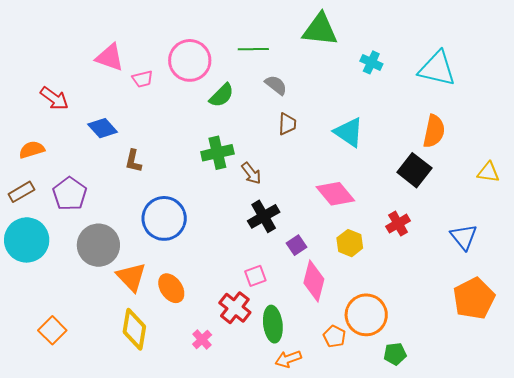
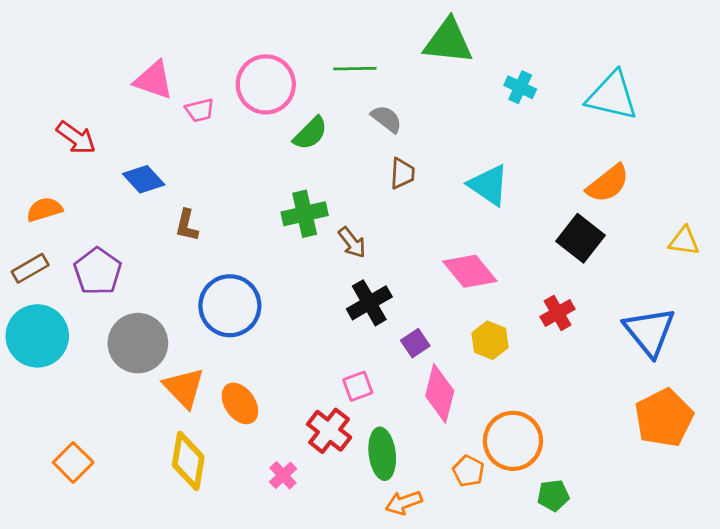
orange semicircle: (434, 131) -> (608, 184), turned 40
blue triangle: (464, 237) -> (650, 332), size x1.4

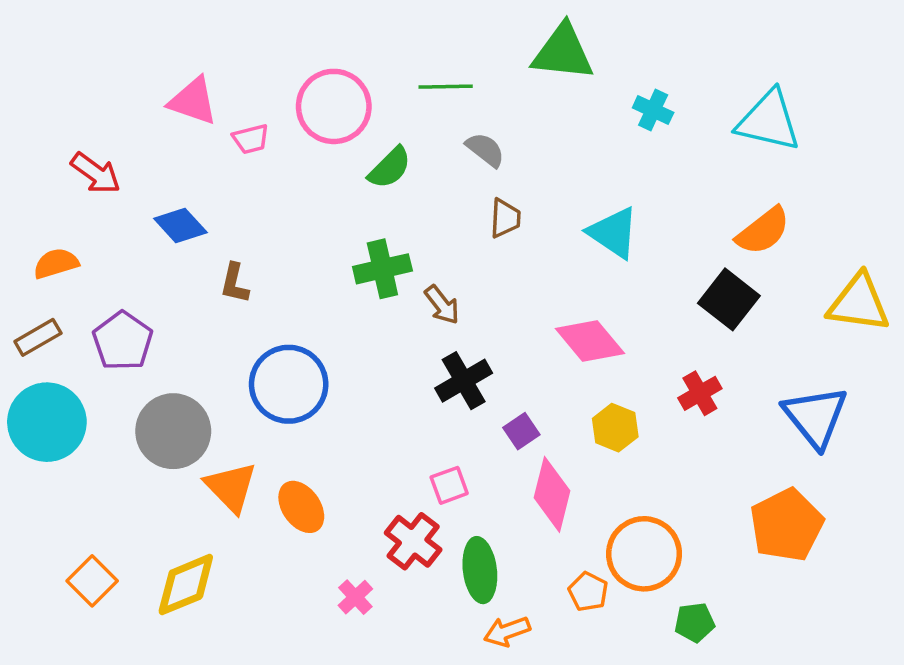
yellow triangle: (684, 241) -> (859, 303), size x1.6
orange pentagon: (664, 418) -> (787, 525), moved
yellow diamond: (188, 461) -> (186, 585), moved, turned 58

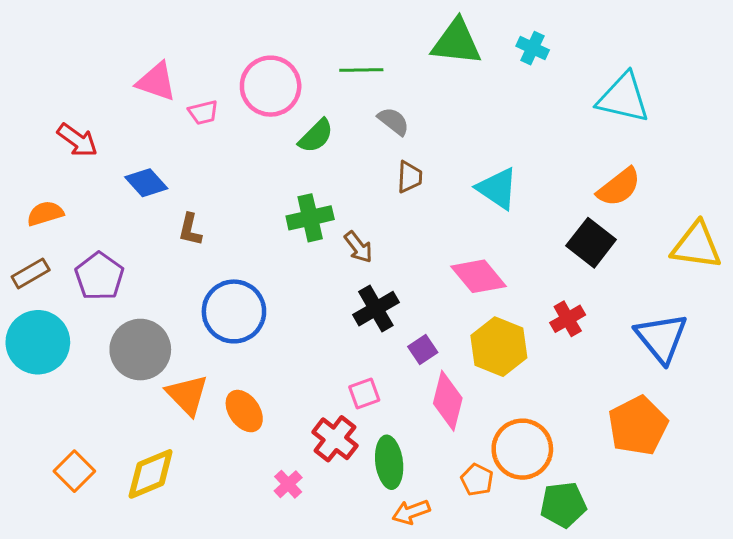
cyan cross: (653, 110) -> (533, 48), moved
yellow hexagon: (615, 428) -> (499, 347), size x1.5
green pentagon: (695, 622) -> (563, 505), size x1.4

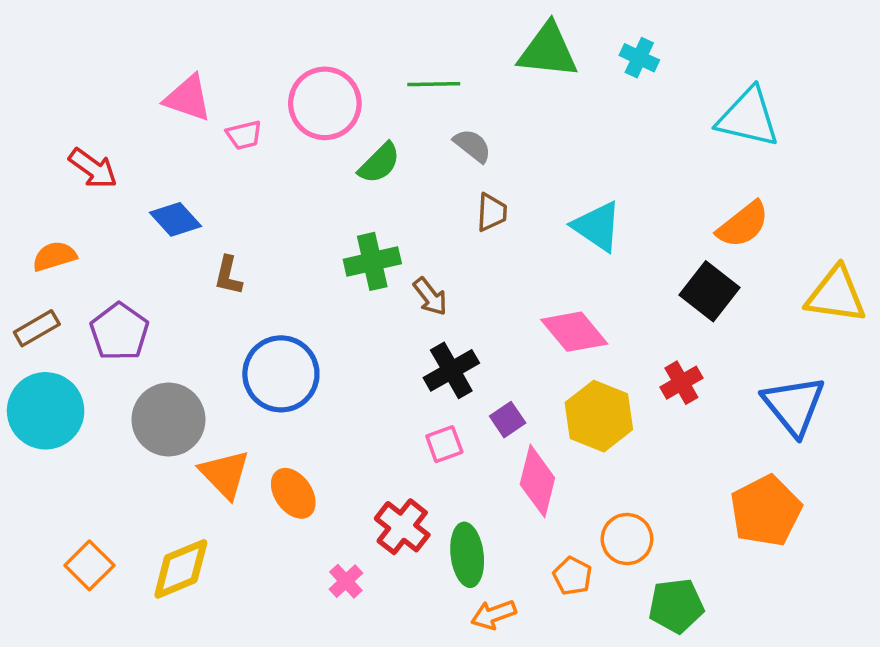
pink square: (364, 393) -> (444, 444), moved
orange circle: (522, 449) -> (627, 539), size x0.7

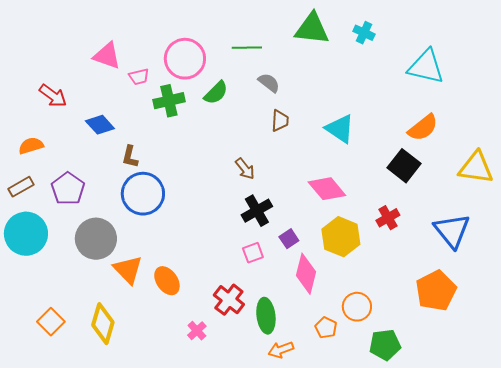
green cross: (372, 261) -> (169, 101), moved
blue circle: (281, 374) -> (143, 194), moved
yellow diamond: (181, 569) -> (103, 324), turned -51

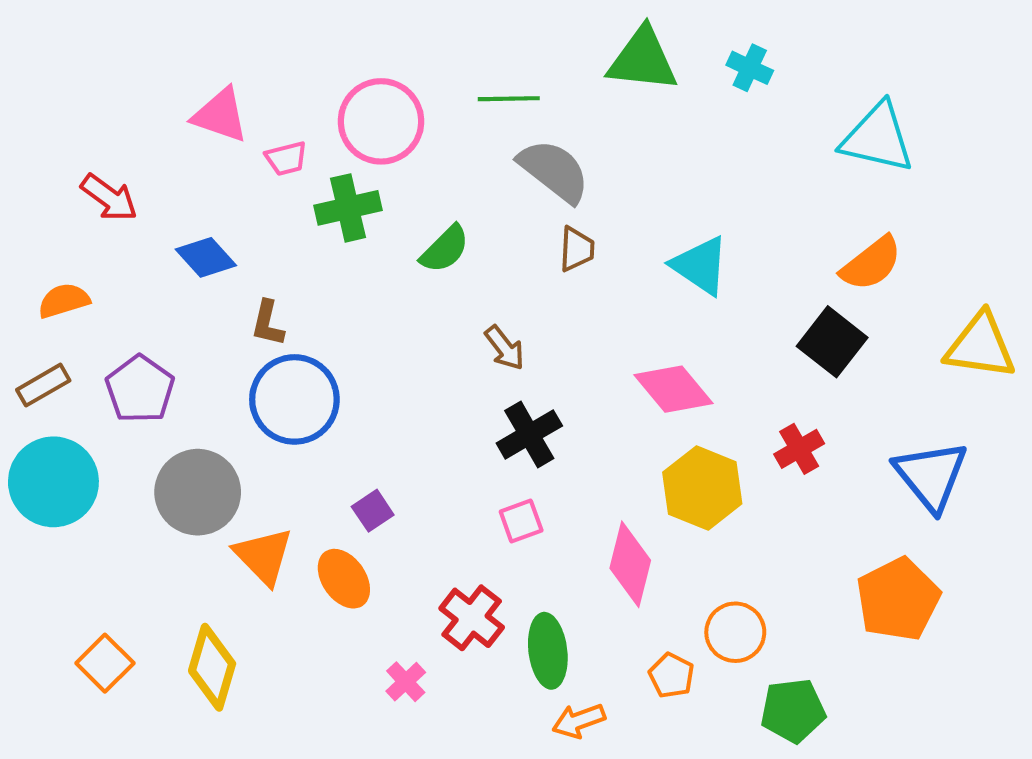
gray semicircle: (269, 83) -> (554, 171), size x1.6
green semicircle: (216, 93) -> (445, 249), moved
purple square: (289, 239) -> (373, 511), moved

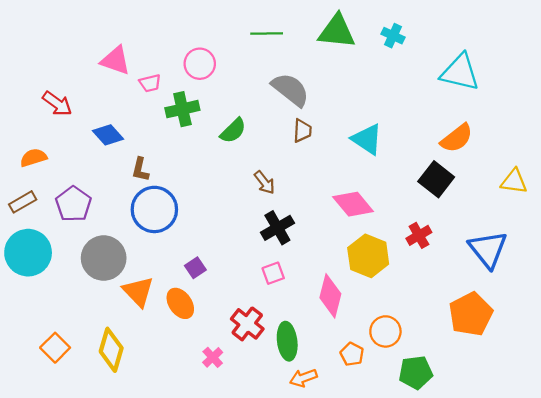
green line: (509, 99) -> (267, 33), moved
pink circle: (381, 121) -> (200, 64), size x0.7
yellow triangle: (980, 346) -> (514, 181), size x0.7

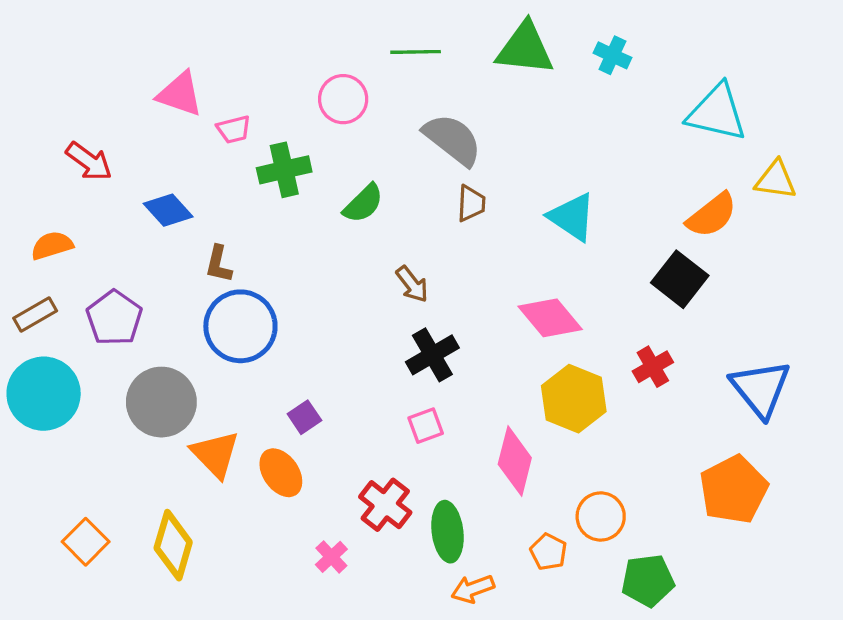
pink circle: (200, 64) -> (343, 99), moved
yellow triangle: (514, 181) -> (776, 180), moved

